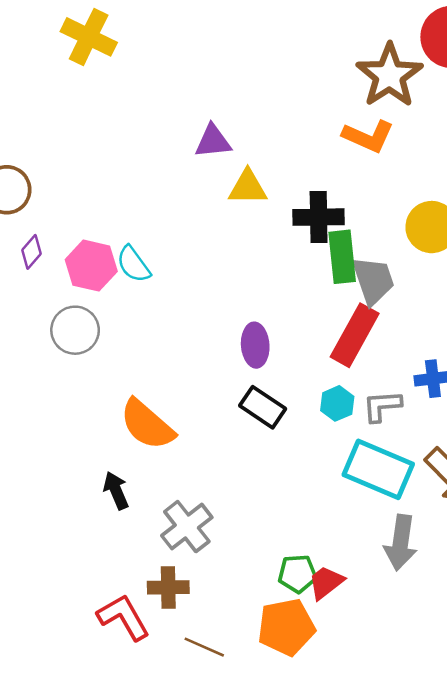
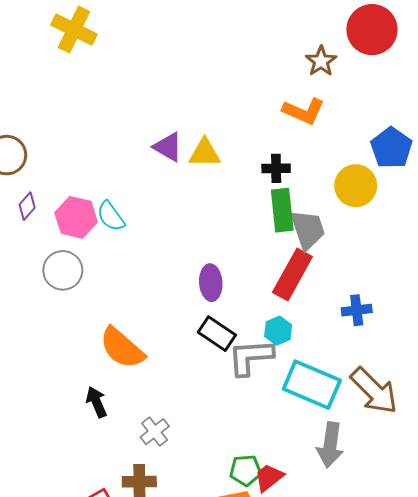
brown star: (389, 75) -> (321, 61), size x0.6
purple triangle: (213, 141) -> (168, 147), moved, turned 36
black cross: (319, 217) -> (276, 168), moved, size x0.7
gray L-shape: (382, 406) -> (251, 357), moved, size x1.4
gray cross: (187, 526) -> (155, 432), size x0.7

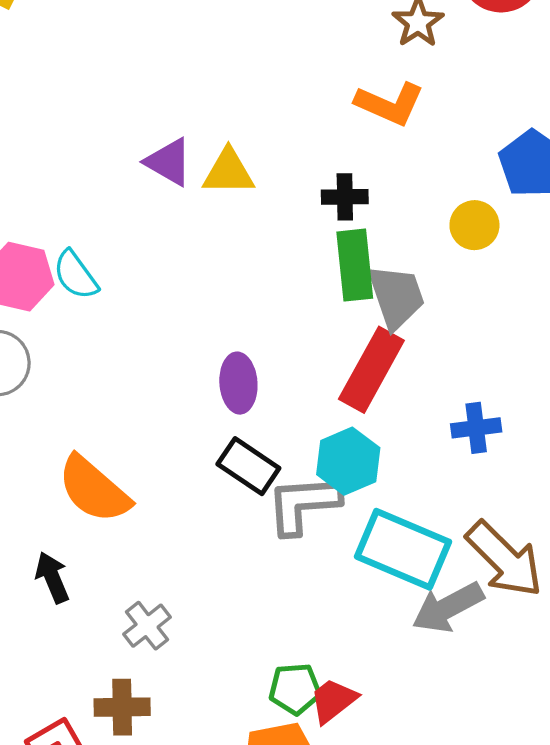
yellow circle: (356, 186) -> (474, 225), size x0.7
cyan hexagon: (278, 331) -> (348, 461), size x1.4
gray arrow: (330, 445) -> (448, 607), moved, turned 54

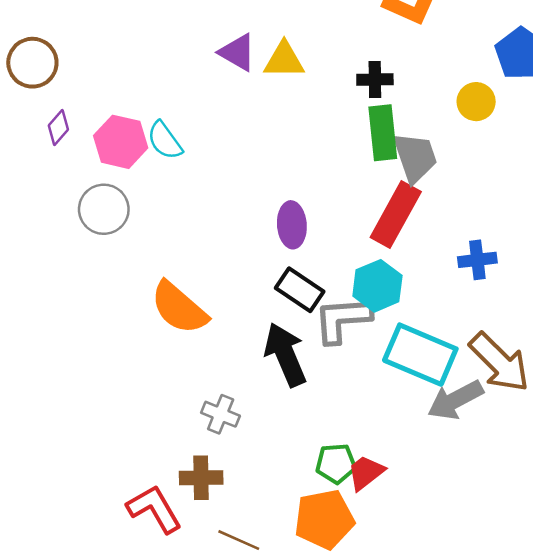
black arrow: (52, 577) -> (285, 355), moved, size x1.6
gray cross: (147, 626) -> (221, 414), turned -30

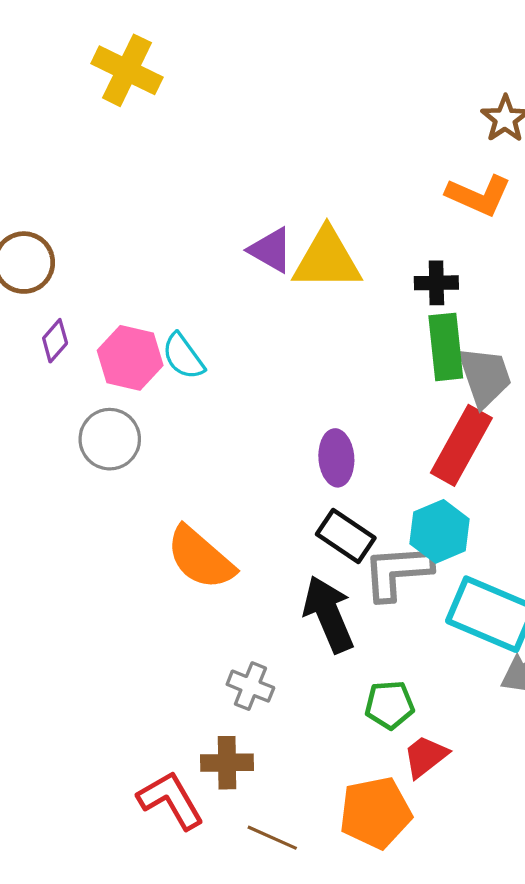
yellow triangle: (284, 60) -> (327, 259), size x1.4
green pentagon: (336, 464) -> (390, 705), moved

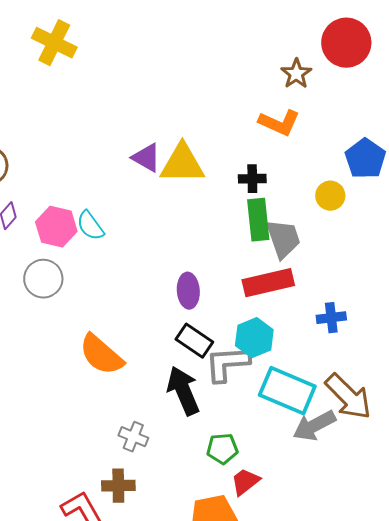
red rectangle: (461, 445) -> (268, 283), turned 48

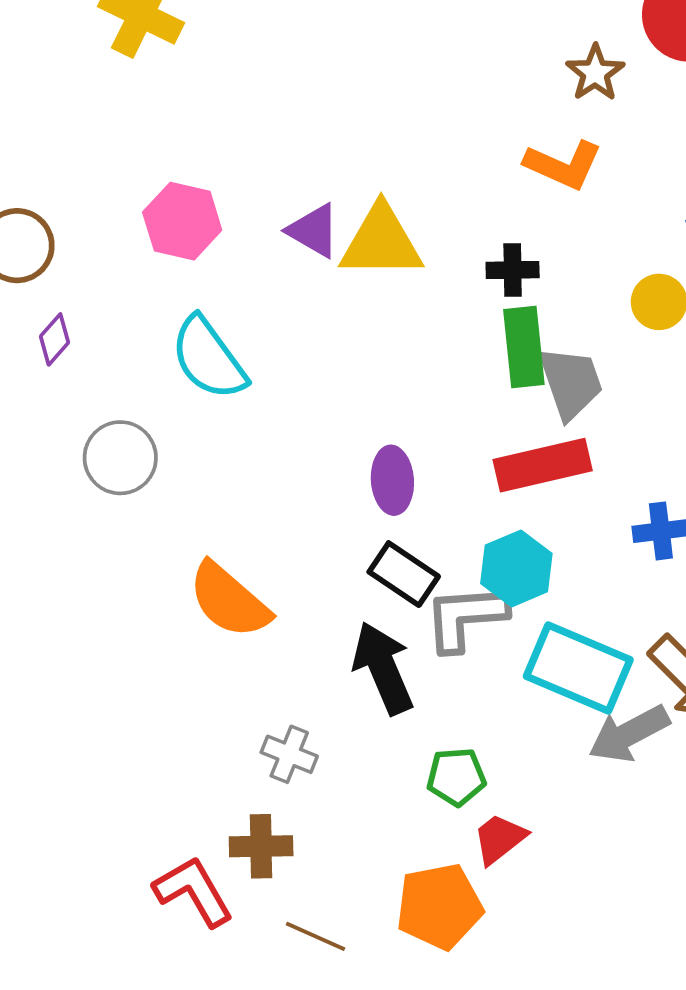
cyan semicircle: (90, 226) -> (208, 358), size x1.5
pink hexagon: (56, 227) -> (182, 221), moved

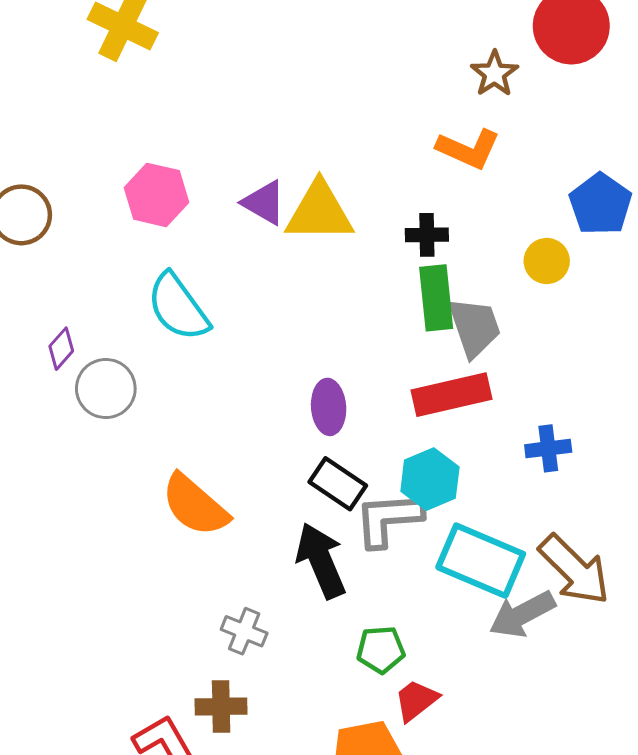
purple diamond: (55, 339) -> (61, 349), moved

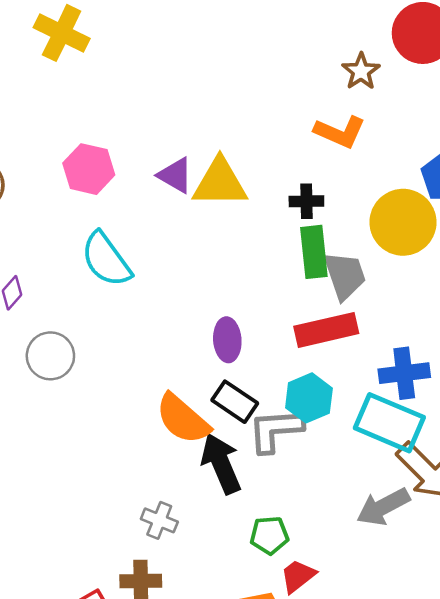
yellow circle: (547, 261) -> (403, 222), size x1.8
gray circle: (106, 388) -> (50, 356), moved
blue cross: (548, 448) -> (404, 373), size x1.4
orange semicircle: (195, 505) -> (183, 419), moved
cyan rectangle: (481, 561) -> (389, 423), moved

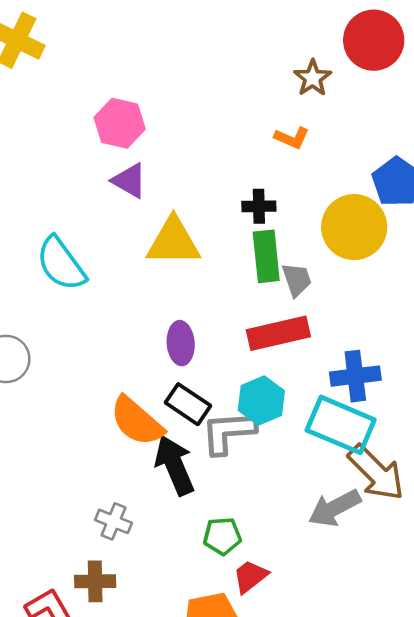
orange L-shape: (340, 132) -> (292, 138), size x0.7
pink hexagon: (89, 169) -> (120, 123), moved
yellow triangle: (220, 183) -> (173, 242), moved
gray trapezoid: (345, 275) -> (297, 280), size x0.7

